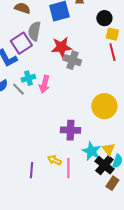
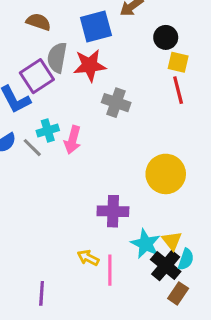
red star: (61, 47) -> (90, 65), moved
purple line: (31, 170) -> (42, 293), moved

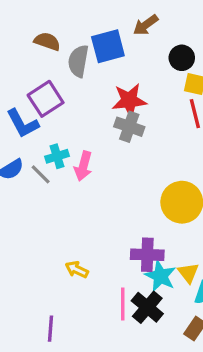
gray semicircle: (57, 58) -> (78, 61), moved
red star: (90, 65) -> (129, 100), moved
purple cross: (113, 211) -> (147, 255), moved
yellow arrow: (88, 258) -> (77, 269), moved
black cross: (166, 266) -> (147, 307), moved

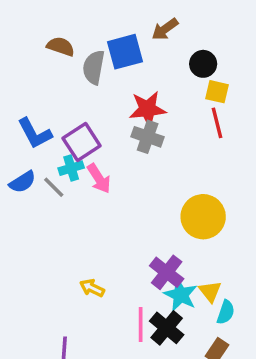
purple square: (46, 99) -> (82, 142), moved
pink arrow: (83, 166) -> (99, 178), turned -48
purple cross: (147, 255) -> (167, 272), turned 36

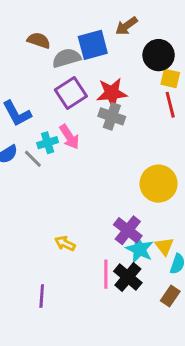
black circle: (203, 64) -> (159, 55), size x1.4
gray semicircle: (94, 67) -> (67, 58), turned 64
purple square: (82, 142) -> (71, 93), moved
pink arrow: (99, 178) -> (69, 137), moved

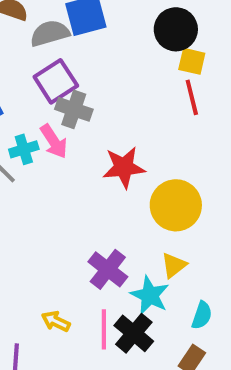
red star: (112, 93) -> (124, 167), moved
gray cross: (112, 116) -> (74, 109), moved
purple cross: (128, 230) -> (108, 269), moved
yellow arrow: (65, 243) -> (56, 321), moved
yellow triangle: (164, 246) -> (174, 265), moved, turned 30

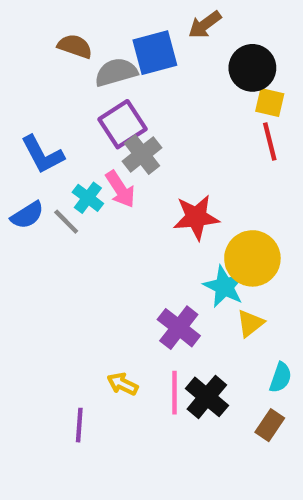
gray cross: (74, 109) -> (142, 154), turned 33
cyan cross: (24, 149) -> (88, 198), turned -36
cyan star: (150, 295) -> (224, 287), moved

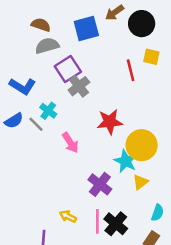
black circle: (252, 68) -> (142, 24), moved
gray semicircle: (116, 72) -> (47, 46), moved
red line: (270, 141) -> (131, 70), moved
blue L-shape: (42, 154) -> (22, 86), turned -30
pink arrow: (120, 189) -> (70, 143), moved

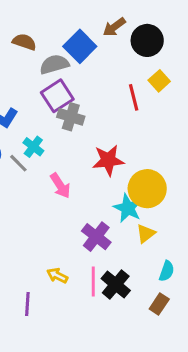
blue square: (86, 28) -> (80, 46), turned -30
gray semicircle: (47, 46) -> (54, 64), moved
yellow square: (151, 57) -> (159, 81), turned 35
gray cross: (79, 86) -> (71, 117), turned -35

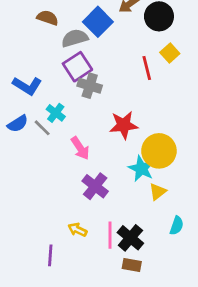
purple cross: (96, 237) -> (95, 186), moved
brown rectangle: (159, 304) -> (132, 265), moved, turned 66

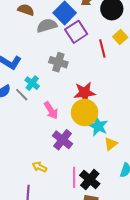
purple square: (77, 67) -> (76, 32), moved
yellow circle: (159, 151) -> (85, 112), moved
yellow arrow: (77, 230) -> (39, 167), moved

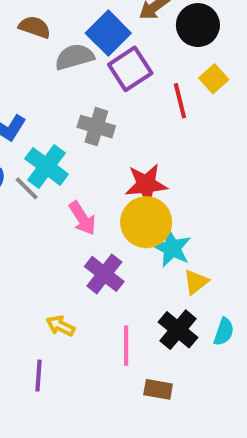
cyan cross: (32, 83) -> (47, 166), size x1.5
black cross: (90, 180) -> (178, 330), moved

